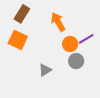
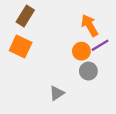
orange arrow: (58, 22) -> (90, 25), moved
gray triangle: (45, 70) -> (57, 93), moved

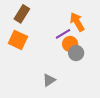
purple line: (100, 45) -> (63, 34), moved
gray circle: (88, 71) -> (76, 53), moved

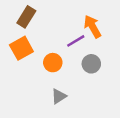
orange square: (18, 40) -> (21, 48), turned 36
orange circle: (70, 44) -> (53, 63), moved

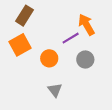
gray triangle: (59, 96) -> (55, 90), turned -35

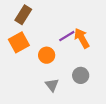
orange arrow: (86, 25) -> (82, 38), moved
gray circle: (85, 59) -> (81, 75), moved

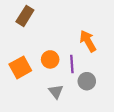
purple line: (67, 36) -> (72, 64), moved, turned -63
orange square: (19, 42) -> (20, 67), moved

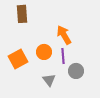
brown rectangle: (25, 16) -> (22, 14), turned -36
orange arrow: (88, 41) -> (64, 35), moved

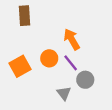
purple line: (63, 56) -> (71, 63), turned -35
gray triangle: (49, 80) -> (64, 93), moved

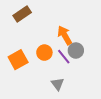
brown rectangle: (24, 16) -> (22, 14), turned 60
gray circle: (85, 80) -> (76, 51), moved

